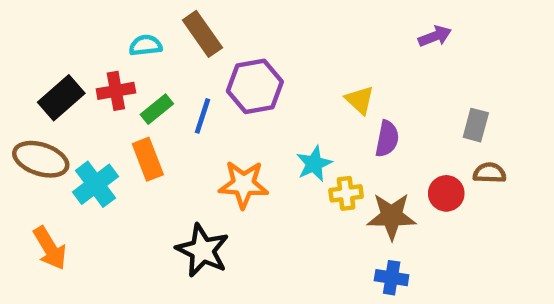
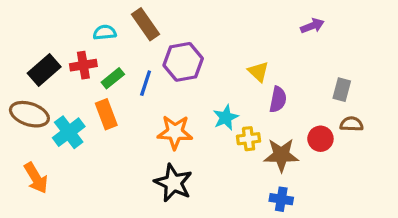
black star: (202, 250) -> (173, 183), moved

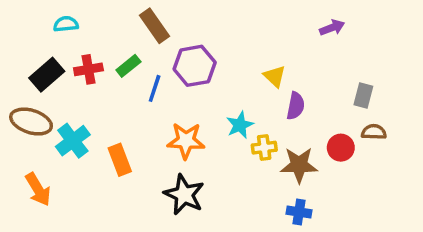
cyan semicircle: (105, 32) -> (66, 24), moved
green rectangle: (113, 78) -> (128, 66), moved
orange rectangle: (106, 114) -> (120, 160), moved

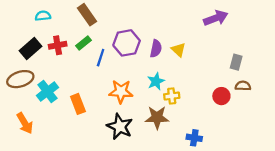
brown rectangle: (155, 26) -> (87, 15), moved
purple arrow: (332, 28) -> (216, 18), size x1.5
purple semicircle: (296, 106) -> (156, 49), moved
brown ellipse: (31, 122) -> (20, 79), turned -35
brown star: (299, 165) -> (157, 117), moved

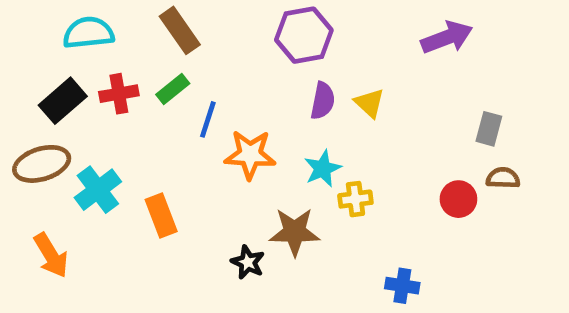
cyan semicircle: (43, 16) -> (88, 33), size x1.5
purple hexagon: (127, 43) -> (304, 35), moved
orange star: (121, 92) -> (250, 155), moved
brown star: (157, 117) -> (295, 232), moved
black star: (120, 127) -> (248, 262), size x0.6

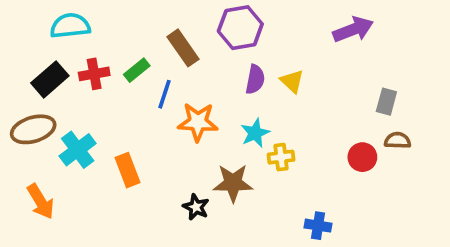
brown rectangle: (180, 30) -> (183, 48), moved

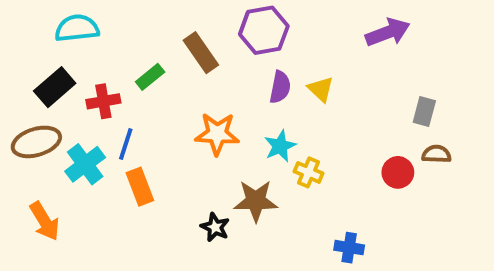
red cross: (94, 74) -> (103, 101), moved
blue line: (164, 94) -> (126, 144), moved
yellow cross: (281, 157) -> (309, 172), turned 30

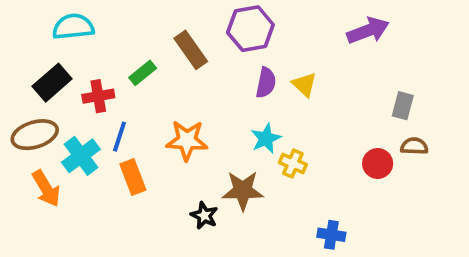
orange star: (217, 134) -> (187, 140), moved
orange arrow: (45, 221) -> (46, 189), moved

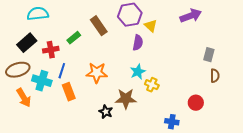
yellow triangle: (304, 85) -> (151, 26), moved
brown semicircle: (414, 146) -> (215, 76), turned 88
cyan cross: (81, 156) -> (42, 81), turned -36
red circle: (378, 164) -> (196, 103), moved

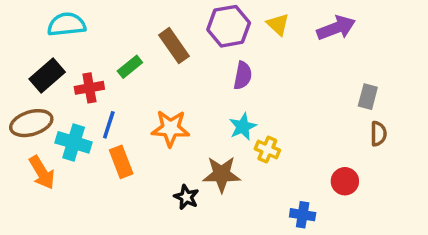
yellow triangle: (151, 26) -> (278, 24), moved

